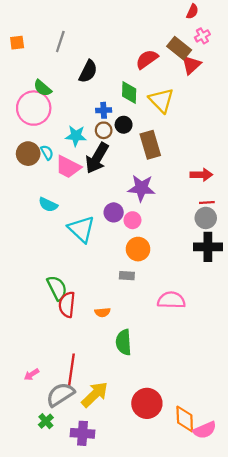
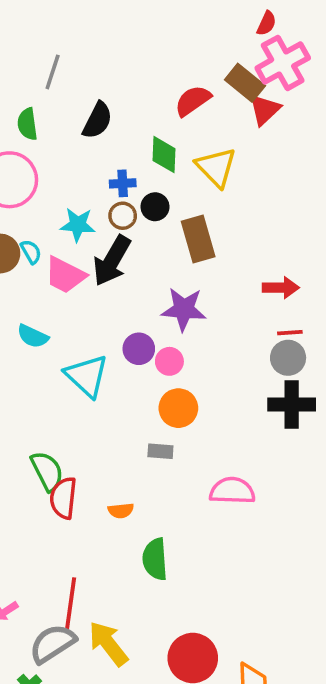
pink cross: (202, 36) -> (283, 63), size x2.0
green semicircle: (43, 88) -> (27, 124), moved, turned 42
yellow arrow: (95, 394) -> (108, 644), turned -84

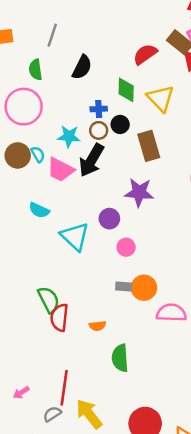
pink circle: (169, 361) -> (126, 247), moved
orange circle: (178, 408) -> (144, 288), moved
gray semicircle: (53, 644) -> (52, 414), size x0.6

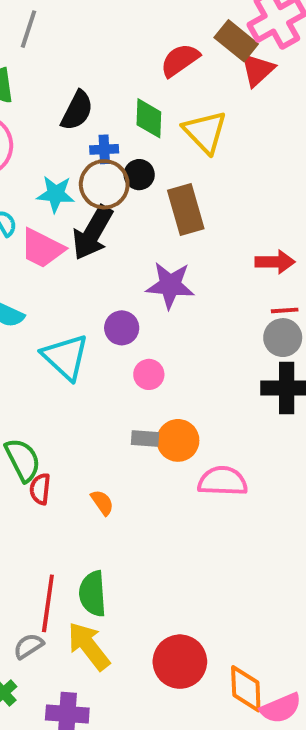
black semicircle: (82, 67) -> (77, 111), moved
brown circle: (99, 130) -> (104, 184), size x1.6
red semicircle: (59, 317) -> (40, 489), size x0.7
orange semicircle: (97, 326) -> (102, 503), turned -119
green semicircle: (120, 358) -> (93, 594), moved

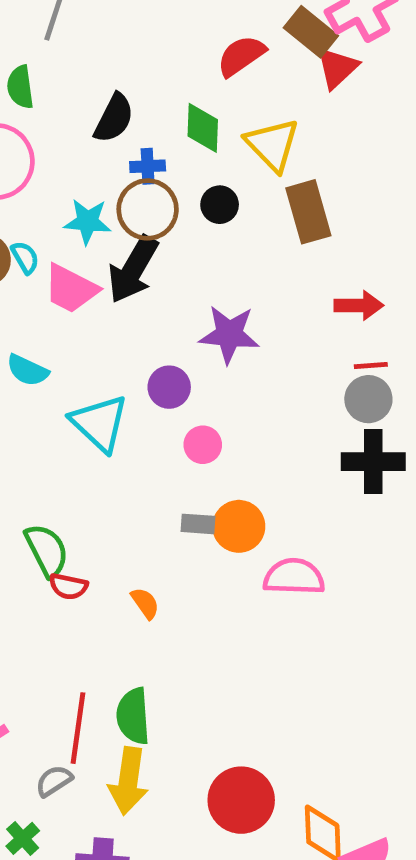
black circle: (139, 175) -> (220, 205), moved
brown rectangle: (186, 210) -> (308, 212), moved
red semicircle: (40, 489) -> (68, 586), turned -84
yellow arrow: (89, 646) -> (128, 781), turned -134

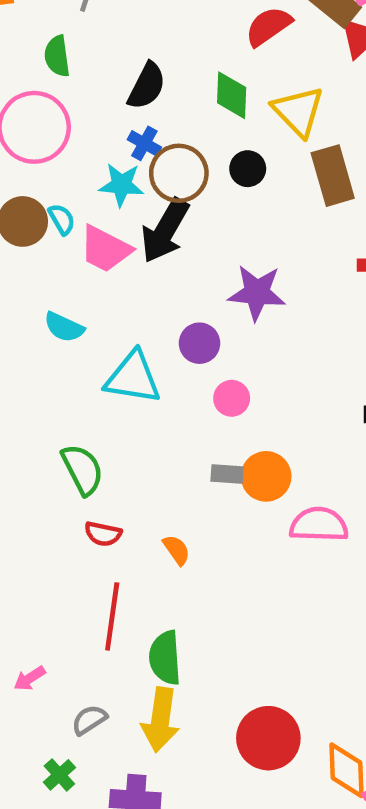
blue cross: (148, 166) -> (144, 143), moved, turned 32
cyan triangle: (100, 423) -> (133, 378), turned -34
green semicircle: (47, 550) -> (82, 469), moved
red line: (78, 728) -> (112, 616), moved

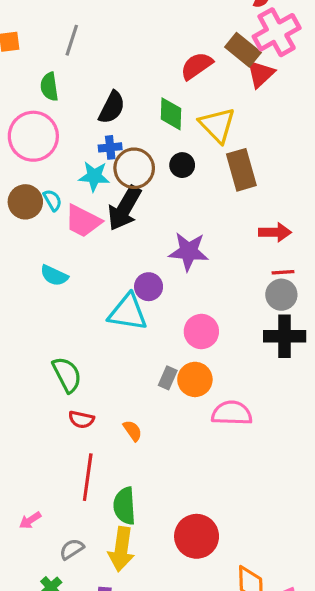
blue cross: (144, 143) -> (110, 147), turned -35
cyan triangle: (133, 378) -> (128, 312), moved
pink circle: (232, 398) -> (201, 331), moved, size x1.4
gray rectangle: (227, 474) -> (168, 378), turned -70
red circle: (268, 738) -> (197, 536), moved

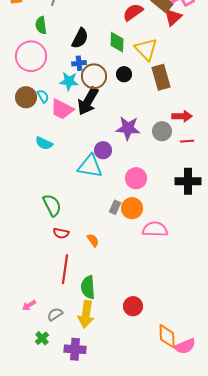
gray circle: (281, 295) -> (162, 131), moved
pink arrow: (30, 520) -> (29, 305), moved
red circle: (197, 536) -> (133, 306), size x0.7

